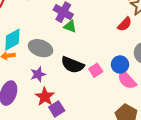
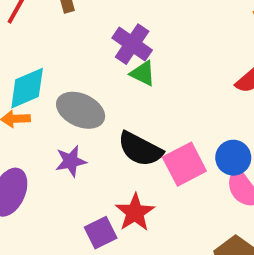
pink square: (96, 70) -> (184, 164), size x1.5
red star: (45, 97) -> (135, 212), moved

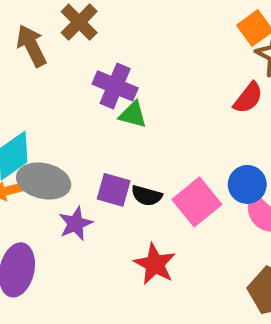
gray ellipse: (81, 110) -> (44, 181), moved
black semicircle: (140, 149) -> (147, 196), size x0.6
purple square: (101, 233) -> (114, 190), moved, turned -36

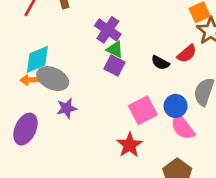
purple square: (114, 190) -> (114, 65), moved
black semicircle: (147, 196) -> (160, 63), moved
red star: (155, 264) -> (130, 145), moved

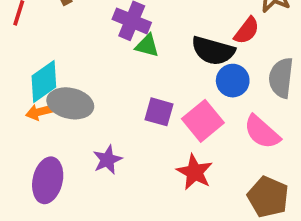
black semicircle: (160, 63) -> (213, 51), size x1.6
purple square: (114, 65) -> (159, 112), moved
blue circle: (176, 106) -> (233, 81), moved
purple star: (67, 108) -> (107, 160), moved

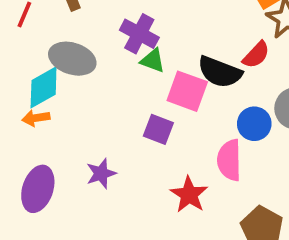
blue circle: (233, 81) -> (254, 124), moved
gray ellipse: (70, 103) -> (72, 59), moved
pink square: (203, 121) -> (187, 91), moved, turned -36
pink semicircle: (262, 132) -> (229, 160), moved, turned 42

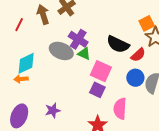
gray ellipse: (72, 59) -> (61, 51), moved
black semicircle: (220, 72) -> (118, 44), moved
blue circle: (254, 124) -> (135, 78), moved
purple square: (158, 129) -> (97, 90), moved

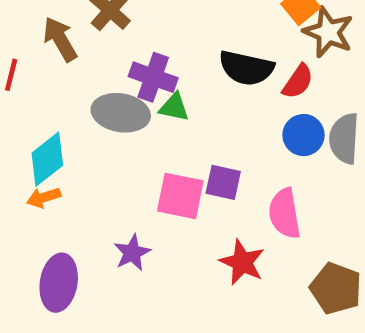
pink square: (101, 71) -> (180, 196), moved

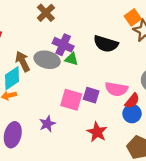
brown arrow: (60, 39) -> (23, 61), moved
red semicircle: (298, 82) -> (132, 101), moved
blue circle: (304, 135) -> (132, 114), moved
pink semicircle: (285, 213) -> (116, 89), moved, turned -75

